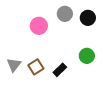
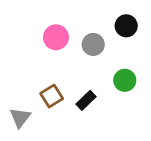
gray circle: (65, 14) -> (93, 44), moved
gray triangle: (14, 65) -> (20, 118), moved

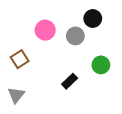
black circle: (126, 26) -> (93, 18), moved
brown square: (52, 96) -> (20, 59), moved

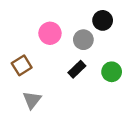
black rectangle: (70, 81) -> (77, 69), moved
gray triangle: (16, 95) -> (32, 100), moved

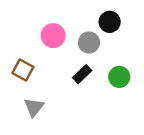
brown square: (22, 65) -> (23, 70), turned -30

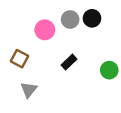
gray circle: (89, 42) -> (70, 19), moved
green circle: (119, 77) -> (109, 70), moved

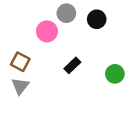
gray circle: (70, 19) -> (66, 13), moved
gray triangle: (29, 90) -> (20, 86), moved

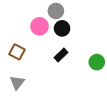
black circle: (97, 19) -> (62, 28), moved
gray triangle: (20, 86) -> (17, 83), moved

